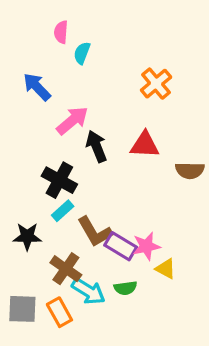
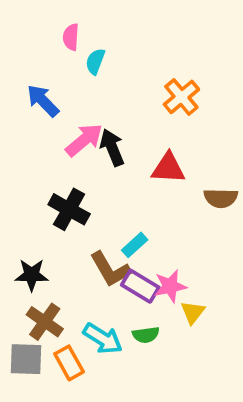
black arrow: (96, 146) -> (112, 148), moved
cyan rectangle: (63, 211) -> (135, 245), moved
brown cross: (66, 269) -> (45, 322), moved
yellow triangle: (166, 269) -> (193, 312), turned 40

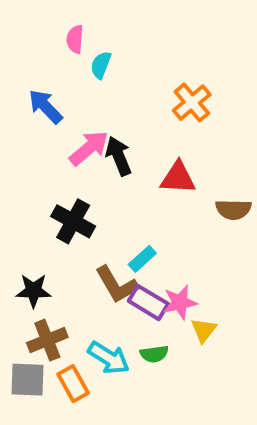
brown cross: (45, 322) -> (47, 340), turned 33

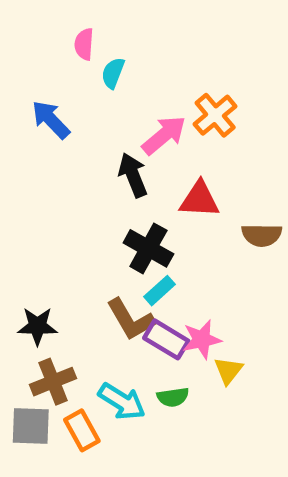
pink arrow: (89, 148) -> (164, 135), moved
black cross: (73, 221) -> (148, 248), moved

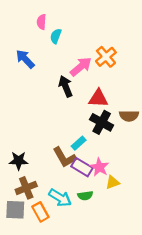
black cross: (148, 248) -> (102, 122), moved
pink star: (202, 339) -> (99, 167), turned -30
yellow triangle: (228, 370) -> (113, 182), turned 32

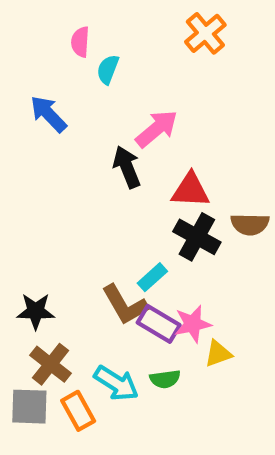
orange cross: (106, 57) -> (205, 33), moved
pink star: (99, 167) -> (193, 324), turned 30
brown cross: (26, 188) -> (51, 364), turned -30

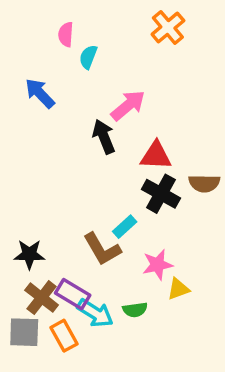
purple rectangle: (159, 324) -> (73, 294), moved

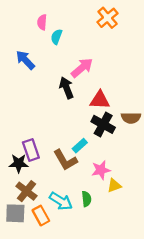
purple rectangle: (73, 294) -> (31, 150), moved, turned 40
green semicircle: (135, 310) -> (86, 199), turned -88

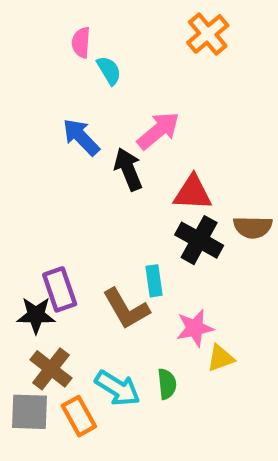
cyan semicircle: (56, 37) -> (109, 70), turned 128
blue arrow: (25, 60) -> (81, 137), moved
cyan rectangle: (80, 146) -> (154, 281), turned -56

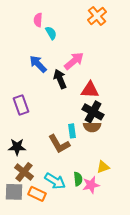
brown semicircle: (253, 227) -> (92, 127), moved
purple rectangle: (60, 289) -> (21, 105), moved
pink star: (195, 328) -> (91, 185), moved
orange rectangle: (79, 416) -> (37, 194), turned -36

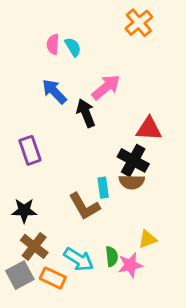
pink semicircle: (38, 20) -> (53, 44), moved
red triangle: (90, 90) -> (149, 129), moved
gray square: (14, 192) -> (20, 275), turned -30

